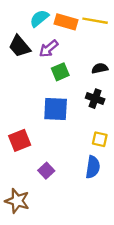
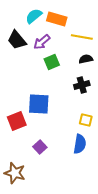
yellow line: (95, 21) -> (82, 37), moved
black cross: (95, 99) -> (82, 85), turned -35
blue square: (56, 109) -> (39, 104), moved

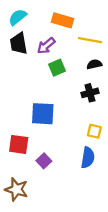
cyan semicircle: (34, 16) -> (18, 17), moved
black trapezoid: (17, 40) -> (19, 43), turned 30
red square: (17, 121) -> (19, 144), moved, turned 30

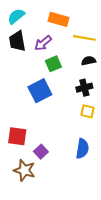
blue square: (43, 114) -> (40, 91), moved, turned -30
yellow square: (94, 131) -> (87, 111), moved
brown star: (16, 189) -> (24, 170), moved

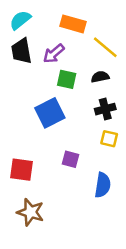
yellow line: (84, 38) -> (105, 47), turned 30
black semicircle: (89, 61) -> (100, 77), moved
green square: (53, 64) -> (67, 79), turned 35
purple square: (41, 152) -> (70, 159), moved, turned -32

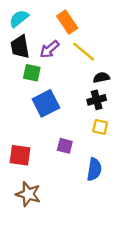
orange rectangle: (73, 24) -> (67, 22), turned 40
yellow line: (105, 47) -> (84, 52), moved
black semicircle: (100, 77) -> (101, 77), moved
green square: (67, 79) -> (32, 73), moved

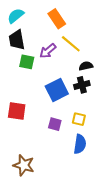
purple arrow: (49, 49) -> (48, 51), moved
blue square: (46, 103) -> (57, 90), moved
yellow square: (100, 127) -> (79, 119), moved
red square: (20, 155) -> (17, 111), moved

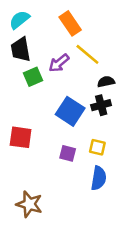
green square: (27, 62) -> (33, 77), turned -35
blue square: (57, 90) -> (70, 111), turned -30

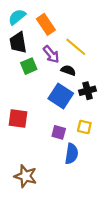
orange rectangle: (70, 23) -> (46, 24), moved
purple arrow: (59, 63) -> (51, 54), turned -90
black semicircle: (106, 82) -> (68, 70), moved, turned 32
blue semicircle: (99, 178) -> (72, 154), moved

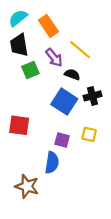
blue semicircle: (72, 154) -> (52, 163), moved

